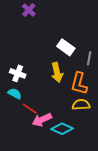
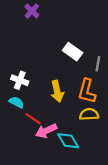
yellow arrow: (57, 72) -> (57, 91), moved
cyan diamond: (62, 129) -> (68, 141), turned 35

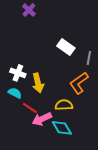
yellow arrow: (57, 91) -> (38, 83), moved
orange L-shape: (87, 91) -> (79, 83), turned 40
yellow semicircle: (89, 114) -> (64, 105), moved

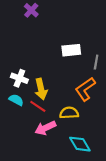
white rectangle: (66, 47) -> (71, 50), turned -42
red line: (30, 108) -> (38, 106), moved
cyan diamond: (62, 128) -> (80, 144), moved

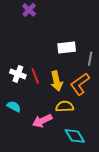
yellow arrow: (41, 89) -> (56, 81), moved
cyan semicircle: (16, 100) -> (14, 106), moved
red line: (38, 106) -> (35, 76), moved, turned 35

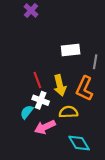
white cross: (18, 74) -> (41, 100), moved
orange L-shape: (80, 84) -> (84, 88), turned -30
cyan semicircle: (14, 106) -> (27, 112), moved, turned -80

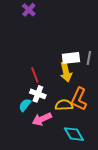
white rectangle: (71, 50) -> (71, 58), moved
yellow arrow: (60, 85) -> (66, 72), moved
orange L-shape: (84, 88) -> (79, 99), moved

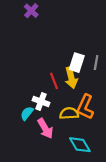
white rectangle: (71, 58) -> (77, 63), turned -66
red line: (35, 75) -> (54, 81), moved
pink arrow: (42, 119) -> (45, 129), turned -96

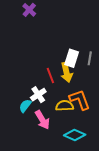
white cross: (41, 101) -> (38, 95), turned 35
orange L-shape: (85, 107) -> (80, 100), turned 135
cyan diamond: (80, 145) -> (75, 135), turned -35

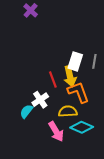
orange L-shape: (80, 100) -> (78, 92), moved
pink arrow: (42, 120) -> (56, 132), moved
cyan diamond: (75, 135) -> (82, 127), moved

